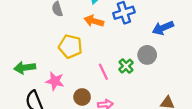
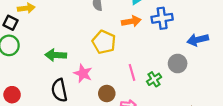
orange arrow: (94, 21) -> (131, 21), turned 144
green cross: (126, 66) -> (154, 79), moved

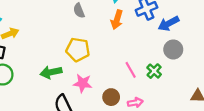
orange arrow: (131, 21) -> (117, 20), turned 132
blue arrow: (198, 40) -> (169, 24), moved
yellow pentagon: (104, 42) -> (78, 50), moved

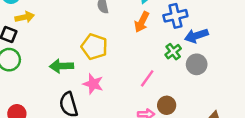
pink line: (131, 70) -> (147, 78), turned 56
green cross: (154, 71) -> (173, 52), moved
brown circle: (111, 97) -> (167, 105), moved

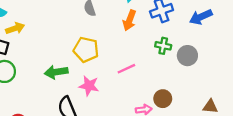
blue arrow: (196, 36) -> (201, 17), moved
green cross: (173, 52) -> (163, 46), turned -35
pink line: (147, 78) -> (126, 69), moved, turned 36

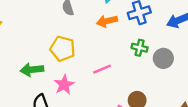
orange arrow: (129, 20) -> (107, 21), turned 54
pink star: (89, 86) -> (64, 85), turned 30

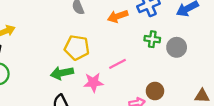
green arrow: (32, 70) -> (62, 73), moved
pink star: (64, 85) -> (93, 82), moved, turned 30

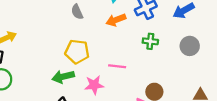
gray circle: (177, 47) -> (190, 46), moved
pink line: (117, 64) -> (117, 66), turned 36

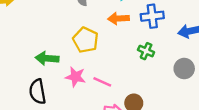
yellow pentagon: (77, 52) -> (86, 40), moved
pink line: (117, 66) -> (102, 82), moved

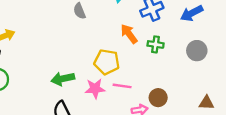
orange arrow: (119, 18) -> (129, 34), moved, turned 72
yellow pentagon: (86, 40) -> (107, 62), moved

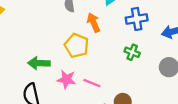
orange arrow: (129, 34) -> (94, 23), moved
yellow pentagon: (107, 62) -> (77, 46), moved

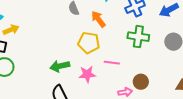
green cross: (132, 52) -> (138, 37), size x1.5
pink line: (92, 83) -> (112, 63), moved

